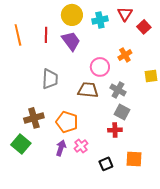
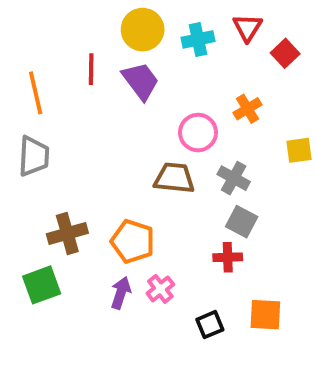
orange line: (18, 35) -> (36, 93), moved
gray trapezoid: (50, 79) -> (34, 156), moved
green square: (21, 144) -> (42, 285), turned 30

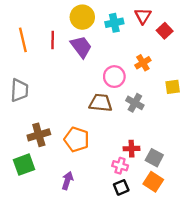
orange line: (36, 93) -> (23, 40), moved
gray square: (242, 222) -> (154, 158), moved
pink cross: (160, 289) -> (120, 166), moved, turned -35
purple arrow: (121, 293) -> (67, 181), moved
orange square: (265, 315) -> (153, 182), turned 30

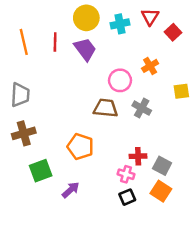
brown cross: (39, 135) -> (24, 133), moved
green square: (24, 165) -> (41, 171), moved
purple arrow: (67, 181) -> (71, 190), turned 30

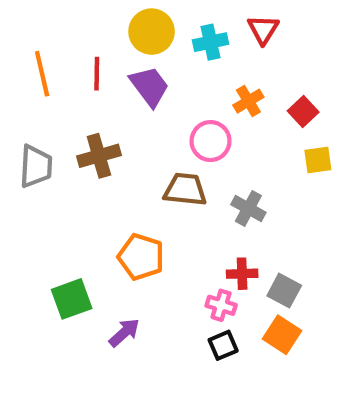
red square: (173, 32) -> (303, 112), moved
orange cross: (150, 66) -> (248, 101), moved
gray cross: (142, 108) -> (248, 208), moved
brown cross: (24, 133) -> (99, 156), moved

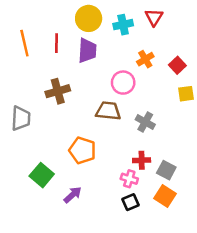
purple trapezoid: (149, 86) -> (87, 50), turned 40
gray trapezoid: (36, 166) -> (21, 118), moved
green square: (72, 299) -> (42, 175), turned -30

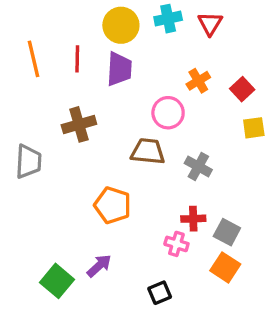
cyan cross: (123, 25) -> (168, 19), moved
green square: (42, 175) -> (57, 281), moved
black square: (131, 202) -> (160, 293), moved

